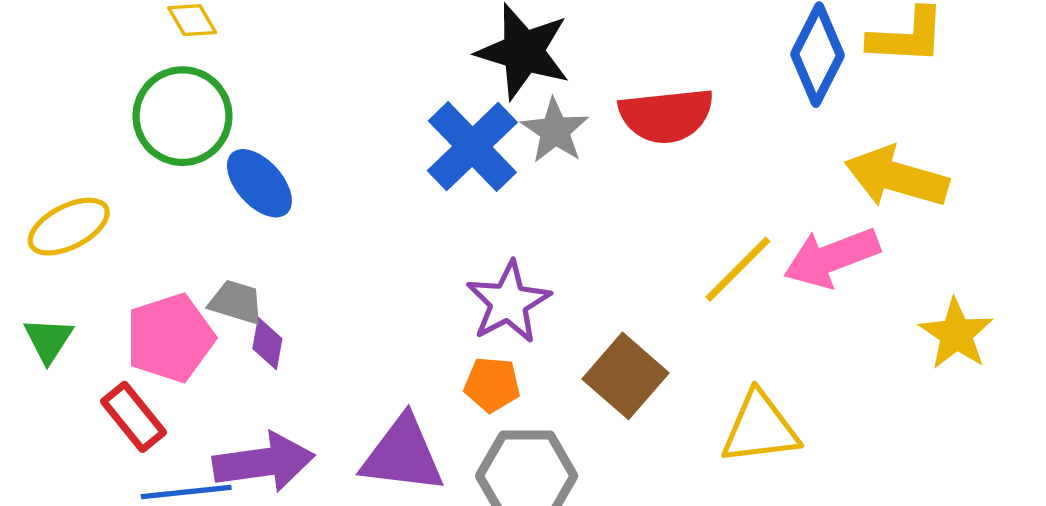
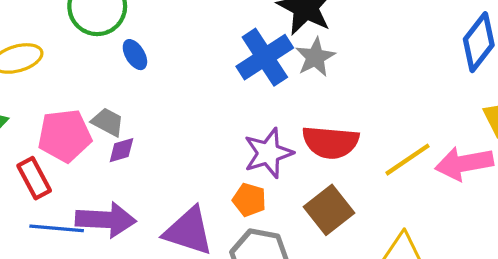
red semicircle: (666, 115) -> (331, 142), moved
blue ellipse: (259, 183) -> (135, 55), size x0.7
purple diamond: (267, 344) -> (121, 150), turned 52

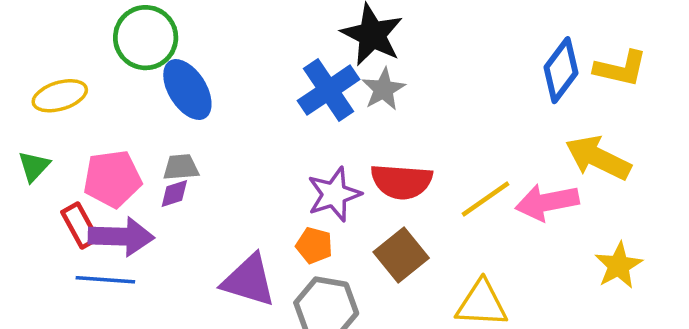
blue ellipse: (135, 55) -> (187, 90), size x1.8
gray trapezoid: (108, 122) -> (181, 167), moved, turned -32
purple arrow: (106, 220) -> (121, 237), moved

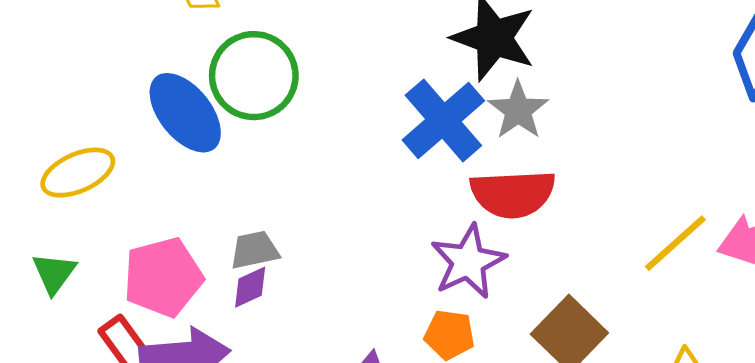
green circle: (146, 38) -> (254, 76), moved
blue ellipse: (187, 90) -> (185, 113), moved
red semicircle: (402, 181) -> (513, 194), moved

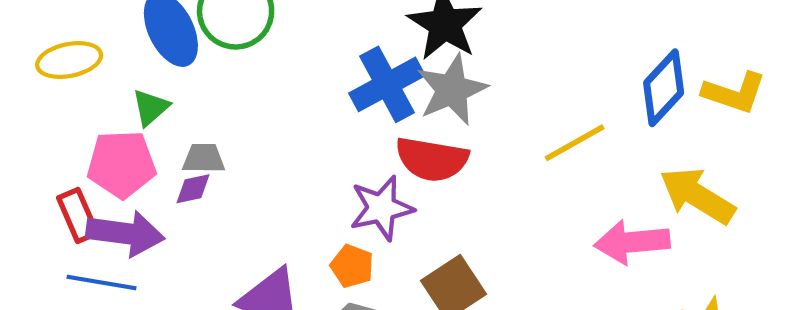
gray star: (518, 110) -> (452, 90), size x1.4
yellow line: (675, 243) -> (575, 143), moved
green triangle: (54, 273) -> (151, 107), moved

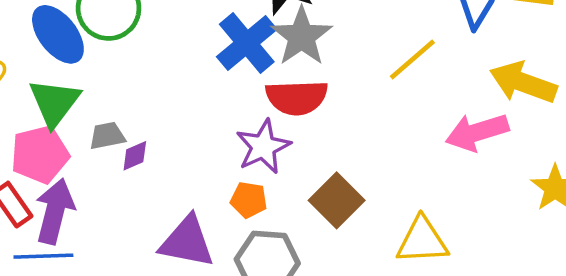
green triangle: (151, 107) -> (54, 102), size x1.6
purple diamond: (193, 189) -> (135, 156), moved
purple arrow: (125, 233) -> (55, 211), turned -72

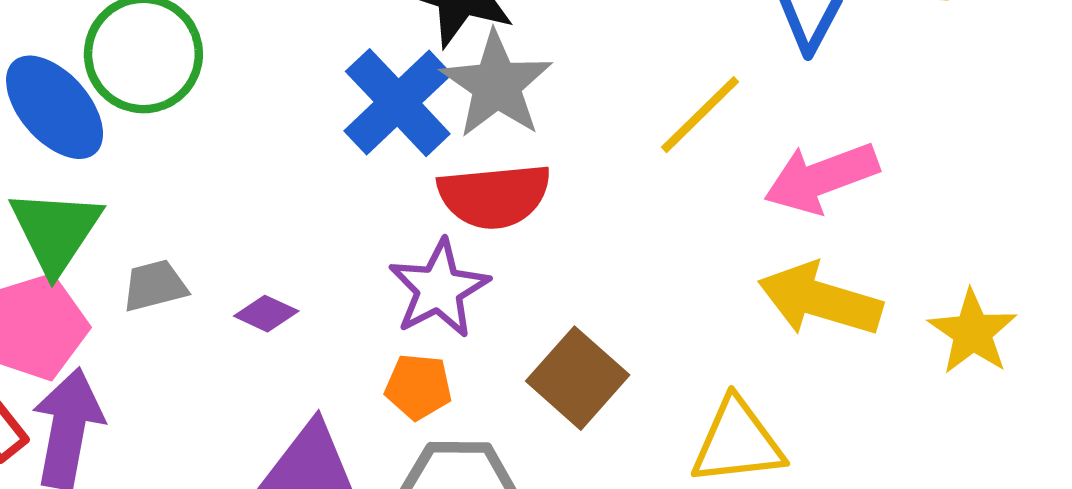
yellow arrow: (523, 83) -> (820, 300), moved
pink arrow: (477, 132) -> (821, 178), moved
purple diamond: (135, 156) -> (266, 314), moved, turned 52

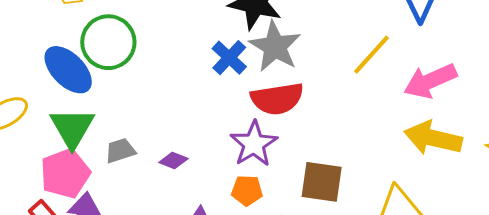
blue cross: (398, 103) -> (229, 58), size x0.7
brown square: (578, 378) -> (322, 182), turned -30

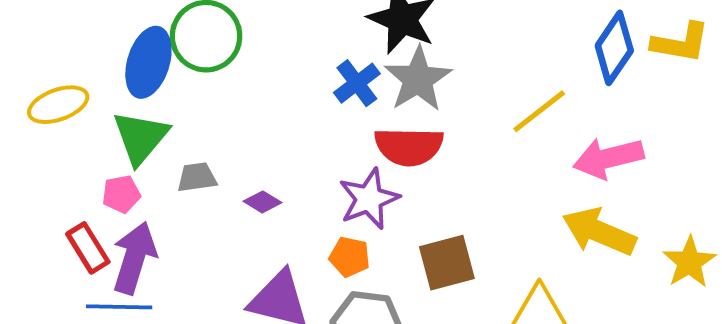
blue ellipse: (68, 70) -> (148, 62), turned 52
pink pentagon: (65, 173) -> (121, 194), size x0.6
brown square: (322, 182) -> (447, 263), turned -33

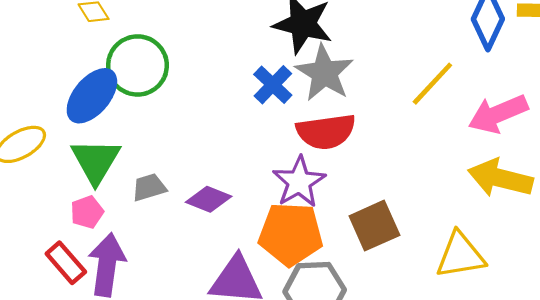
blue ellipse: (148, 62) -> (92, 96), turned 32
purple diamond: (263, 202) -> (209, 199), size x1.4
orange pentagon: (350, 257) -> (291, 234), size x1.8

